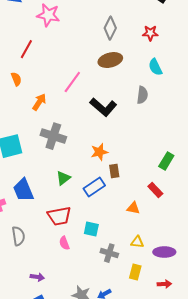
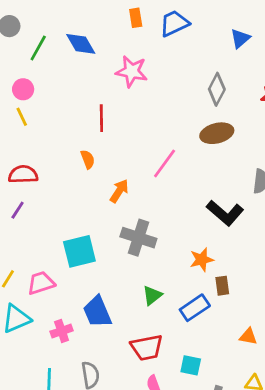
red line: (26, 49) -> (101, 118), turned -30
black L-shape: (103, 107) -> (225, 213), moved

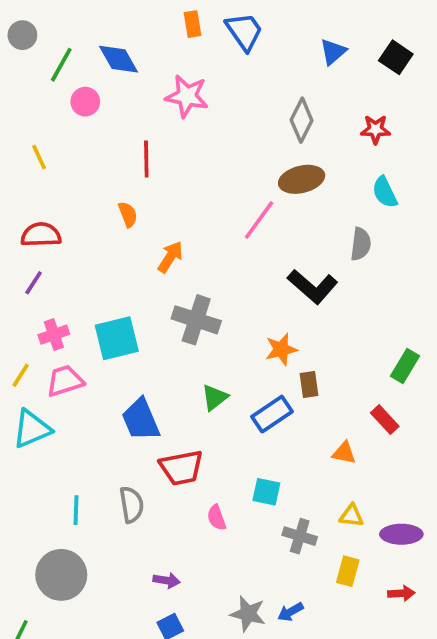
blue trapezoid: (174, 23) -> (244, 31), turned 80
pink circle: (23, 89) -> (85, 102), moved
pink line: (165, 163) -> (259, 220), moved
pink cross: (62, 331) -> (54, 335), moved
red trapezoid: (147, 348) -> (181, 468), moved

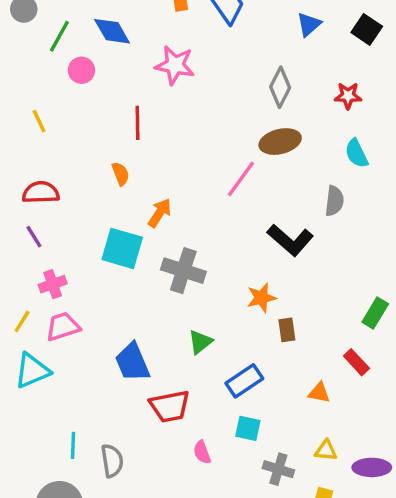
purple line: (34, 283) -> (34, 237), turned -65
cyan square: (117, 338) -> (122, 248), moved, turned 30
blue rectangle: (272, 414) -> (244, 381), moved
gray semicircle: (131, 505) -> (112, 461), moved

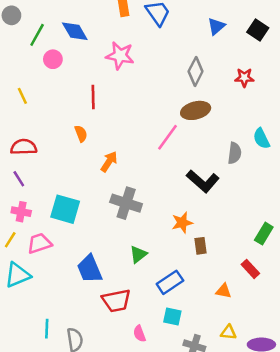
cyan semicircle: (356, 153) -> (261, 138), moved
cyan square: (122, 248) -> (65, 209), moved
pink cross: (53, 284) -> (21, 212), moved, turned 30

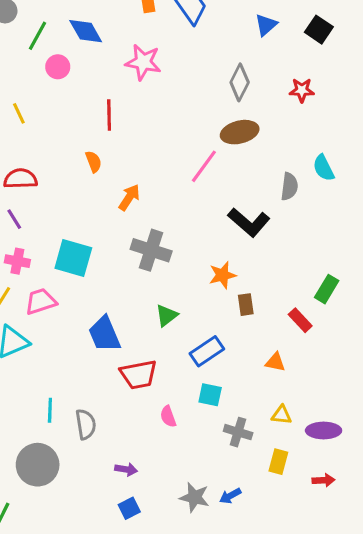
red rectangle: (250, 269) -> (300, 320), moved

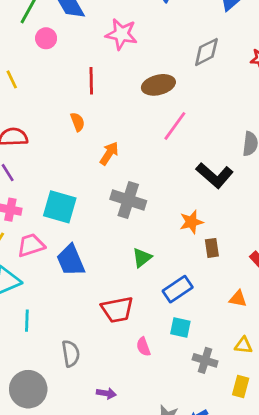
gray diamond: (240, 82) -> (206, 52), turned 36
brown ellipse: (240, 132) -> (158, 85), moved
blue trapezoid: (104, 334) -> (71, 260), moved
cyan line: (50, 410) -> (27, 321), moved

